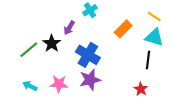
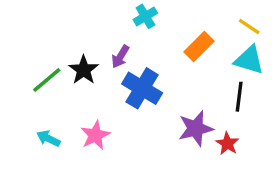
purple arrow: (69, 28) -> (120, 57), moved
purple star: (90, 80) -> (196, 128), moved
pink star: (59, 84) -> (95, 135), turned -30

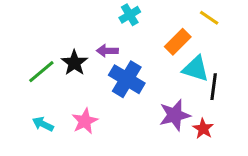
yellow line: (249, 26) -> (209, 18), moved
purple arrow: (120, 57) -> (107, 51), turned 60
cyan triangle: (249, 60) -> (196, 69), moved

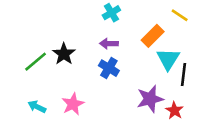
purple arrow: (107, 51) -> (109, 44), moved
cyan triangle: (196, 69) -> (168, 59), turned 45
blue cross: (127, 79) -> (109, 68), size x0.7

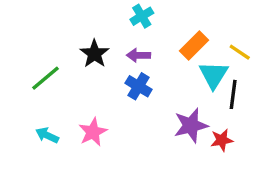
yellow line: (180, 15) -> (240, 52), moved
black star: (64, 54) -> (94, 54), moved
red star: (175, 110) -> (222, 140), turned 30

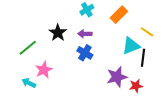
orange rectangle: (194, 46) -> (119, 15), moved
cyan triangle: (214, 75) -> (131, 46), turned 36
pink star: (93, 132) -> (44, 70), moved

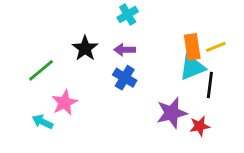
orange rectangle: (119, 15) -> (192, 47), moved, turned -54
yellow line: (147, 32) -> (216, 47), turned -56

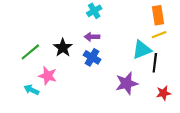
orange rectangle: (192, 47) -> (158, 15), moved
black star: (85, 48) -> (63, 48), moved
pink star: (65, 103) -> (48, 76), turned -30
red star: (200, 126) -> (163, 93), moved

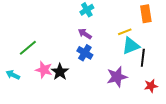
yellow line: (159, 35) -> (125, 32), moved
purple arrow: (92, 37) -> (85, 34), turned 32
black star: (63, 48) -> (60, 72), moved
cyan arrow: (31, 90) -> (13, 75), moved

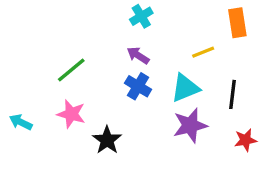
cyan triangle: (131, 46) -> (185, 88), moved
green line: (28, 48) -> (71, 70), moved
black star: (60, 72) -> (107, 140), moved

